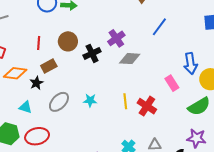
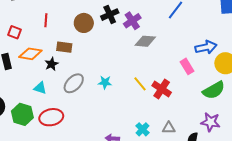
red line: (39, 43) -> (46, 20), moved
black cross: (92, 53) -> (110, 15), moved
blue arrow: (191, 64) -> (206, 47), turned -95
brown rectangle: (49, 66) -> (64, 47), turned 35
yellow line: (125, 101) -> (140, 84), turned -35

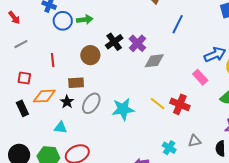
cyan star: (105, 82) -> (123, 109), size x1.6
gray ellipse: (74, 83) -> (91, 103), moved

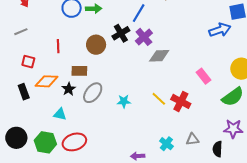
blue line: (178, 24) -> (139, 13), moved
gray line: (21, 44) -> (21, 32), moved
blue arrow: (215, 55) -> (220, 30), moved
cyan star: (123, 109) -> (124, 101), size x0.6

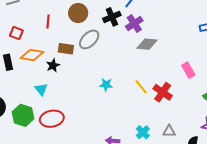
brown circle: (96, 45) -> (78, 13), moved
gray ellipse: (93, 93) -> (89, 39), moved
cyan triangle: (60, 114) -> (41, 89), turned 32

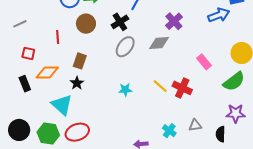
purple cross: (134, 24) -> (174, 21), moved
gray ellipse: (89, 39) -> (125, 47), moved
brown rectangle: (66, 49) -> (80, 61), turned -70
black star: (53, 65) -> (77, 83), moved
cyan triangle: (41, 89) -> (62, 105), size x1.6

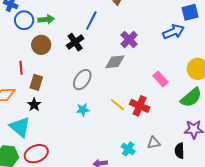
red line: (58, 37) -> (21, 68), moved
gray ellipse: (125, 47) -> (82, 80), moved

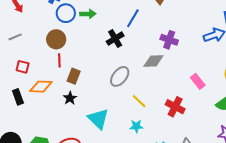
purple cross: (129, 40) -> (169, 40), turned -30
brown circle: (41, 45) -> (56, 39), moved
yellow line: (117, 105) -> (139, 101), moved
cyan star: (83, 110) -> (136, 126), moved
cyan triangle: (20, 127) -> (98, 119), moved

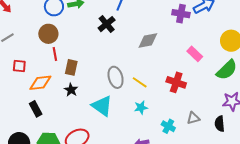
purple cross: (169, 40) -> (181, 14), moved
gray ellipse: (120, 76) -> (116, 77), moved, turned -45
black rectangle: (18, 97) -> (36, 109), moved

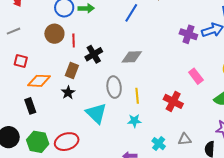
black cross: (107, 24) -> (94, 54), moved
gray diamond: (148, 40) -> (132, 57), moved
red line: (55, 54) -> (74, 40), moved
yellow line: (140, 82) -> (137, 96), turned 42

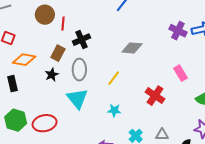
gray diamond: (132, 57) -> (132, 48), moved
gray ellipse: (114, 87) -> (79, 70), moved
yellow line: (137, 96) -> (114, 78), moved, turned 35

